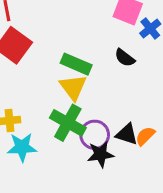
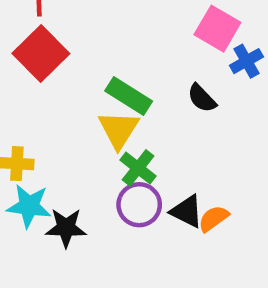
green cross: (68, 123) -> (138, 168), moved, size x0.7
black star: (101, 154) -> (66, 228), moved

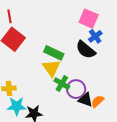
blue cross: (246, 61) -> (95, 36), moved
black semicircle: (202, 98) -> (86, 50), size x1.5
purple circle: (139, 205) -> (76, 89), moved

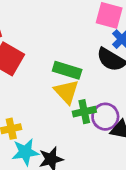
green cross: (62, 84) -> (84, 112), turned -35

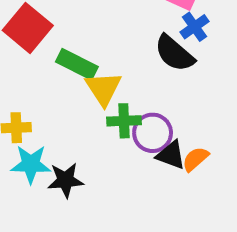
green rectangle: (67, 70) -> (77, 64), moved

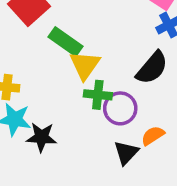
black semicircle: (174, 53) -> (152, 68), moved, turned -99
black triangle: (171, 155) -> (126, 153), moved, turned 44

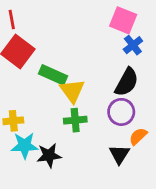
green cross: (98, 95) -> (75, 120), moved
purple circle: (120, 108) -> (121, 112), moved

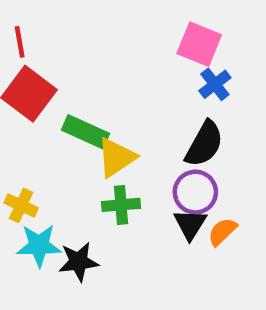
yellow triangle: (72, 91) -> (116, 157), turned 32
yellow cross: (13, 121) -> (21, 205), turned 30
black triangle: (119, 154) -> (190, 224), moved

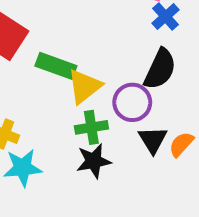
purple circle: (195, 192) -> (132, 102), moved
black star: (78, 262) -> (94, 161), moved

